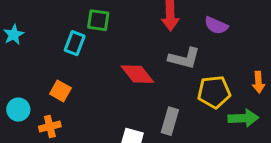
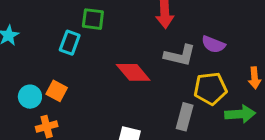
purple semicircle: (216, 25) -> (213, 44), moved
cyan circle: (18, 110) -> (30, 97), moved
gray rectangle: (170, 121) -> (185, 117), moved

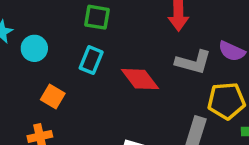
cyan rectangle: (70, 43) -> (91, 60), moved
cyan circle: (30, 97) -> (34, 48), moved

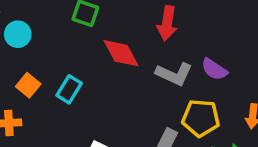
cyan rectangle: (91, 60) -> (69, 89), moved
red diamond: (140, 79) -> (121, 53), moved

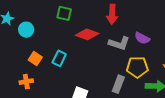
red diamond: (121, 53) -> (87, 34), turned -35

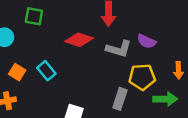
green square: (64, 13) -> (34, 16), moved
cyan rectangle: (59, 58) -> (46, 71), turned -63

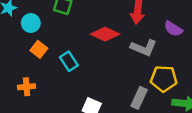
purple semicircle: (146, 41) -> (173, 29), moved
orange square: (17, 72) -> (39, 49), moved

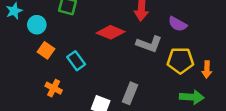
yellow pentagon: (164, 79) -> (180, 60), moved
orange cross: (27, 87) -> (54, 88), moved, turned 35
gray rectangle: (139, 98) -> (130, 93), moved

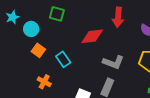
red diamond: (111, 32) -> (92, 36), turned -30
gray L-shape: (149, 44) -> (113, 62), moved

